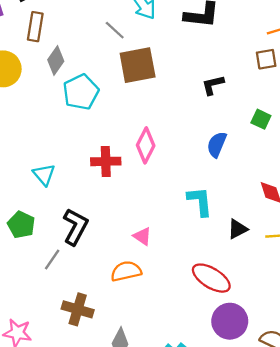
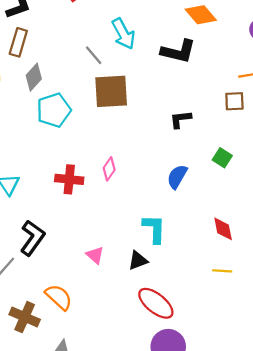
pink diamond: (146, 145) -> (109, 169), size x0.7
black triangle: (238, 229) -> (138, 260), moved
orange semicircle: (126, 271) -> (59, 297), moved, turned 48

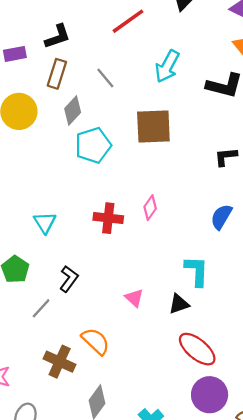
cyan arrow: (123, 34) -> (167, 66), turned 56
gray line: (94, 55) -> (105, 78), moved
black L-shape: (32, 238) -> (69, 279), size x0.7

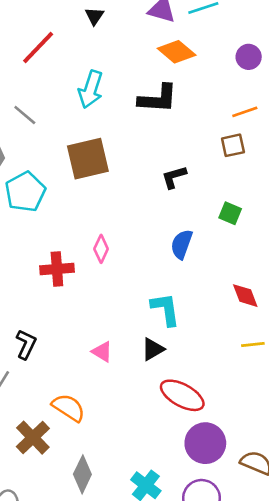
brown cross: (60, 362) -> (33, 438), turned 32

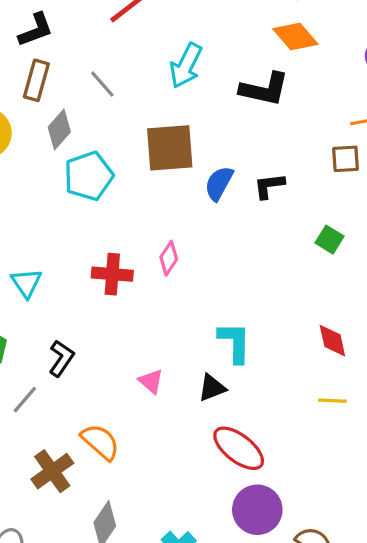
blue semicircle: (182, 244) -> (219, 183), moved

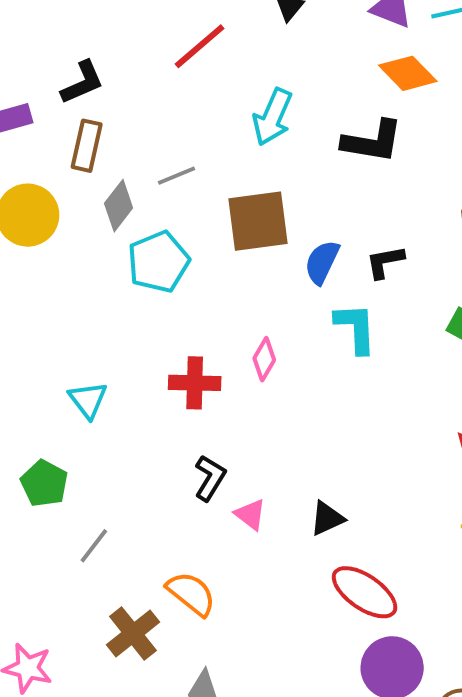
gray line: (102, 84) -> (176, 176), moved, turned -68
cyan L-shape: (235, 342) -> (356, 328), moved
black L-shape: (61, 358) -> (210, 478), moved

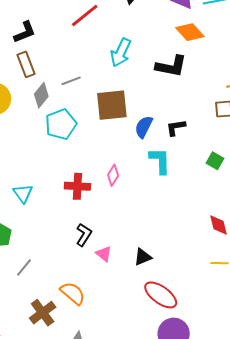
brown rectangle: (87, 146) -> (26, 64), turned -35

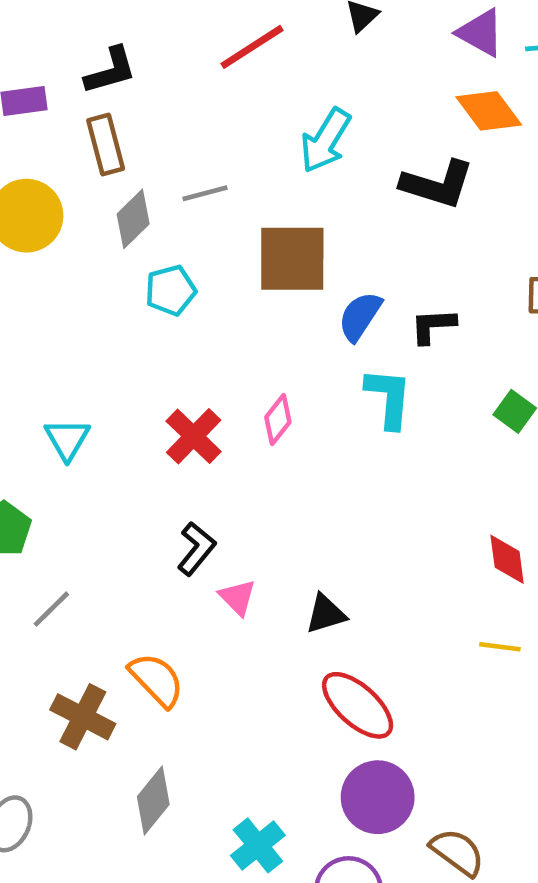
cyan pentagon: (61, 124) -> (171, 290), size x0.7
red cross: (77, 186) -> (194, 436), turned 35
brown cross: (43, 313) -> (83, 717), turned -32

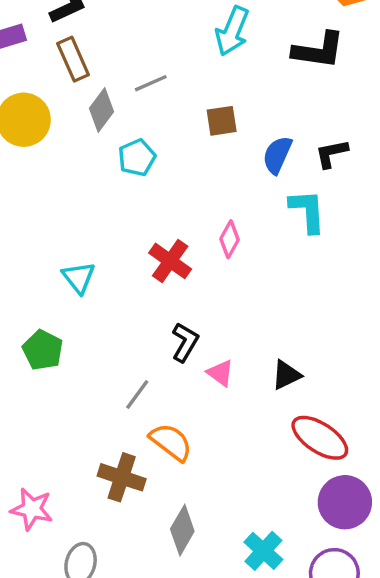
brown square: (292, 259) -> (222, 121), size x0.6
gray line: (51, 609) -> (137, 395), moved

